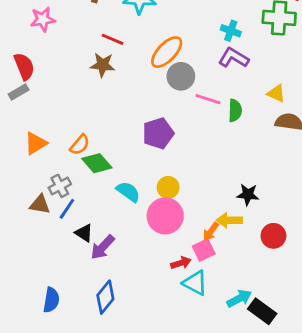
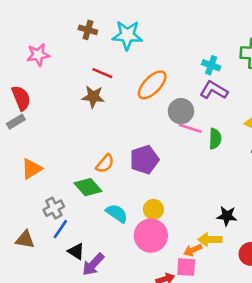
gray circle: (181, 76) -> (181, 111), moved
orange semicircle: (80, 145) -> (105, 164), moved
brown triangle: (40, 204) -> (25, 240), moved
orange arrow: (211, 232) -> (193, 250), turned 30
pink square: (204, 250) -> (186, 267), turned 30

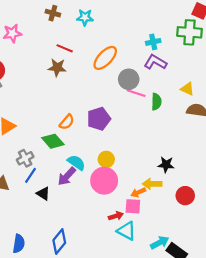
cyan star: (127, 35) -> (85, 17), size x0.7
cyan cross: (211, 65) -> (153, 42), turned -32
purple arrow: (93, 264) -> (67, 176), moved

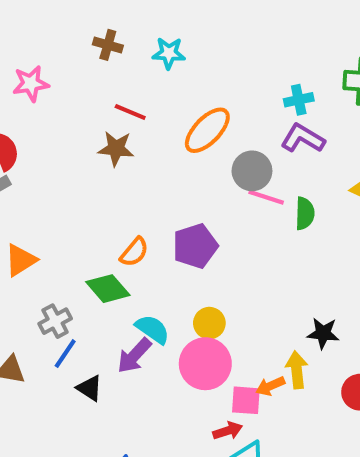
yellow arrow: (152, 184) -> (297, 370), turned 84
pink square: (133, 206) -> (246, 400), moved

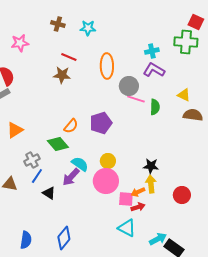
orange ellipse: (207, 130) -> (107, 66), turned -45
black star: (323, 333) -> (151, 166), moved
red arrow: (228, 431) -> (138, 207), moved

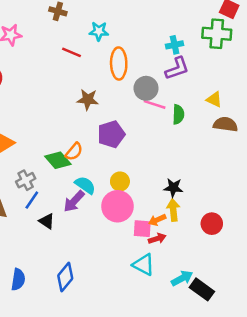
cyan star: (88, 28) -> (99, 31), moved
purple L-shape: (154, 70) -> (177, 68), turned 130
brown star: (62, 75) -> (88, 99), moved
orange semicircle: (71, 126) -> (74, 152), moved

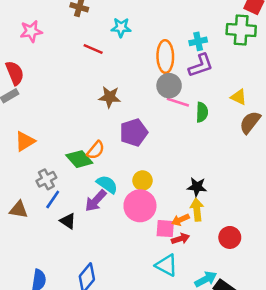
orange ellipse: (119, 63) -> (165, 57), moved
brown semicircle: (225, 124) -> (250, 122), turned -60
red circle: (212, 224) -> (230, 237), moved

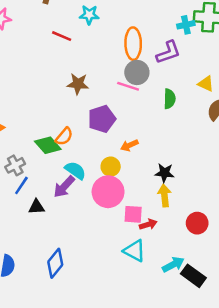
cyan cross: (198, 41) -> (186, 25), moved
pink line: (178, 102) -> (128, 86), moved
orange arrow: (180, 220) -> (129, 145), moved
black triangle: (68, 221) -> (36, 207), turned -36

